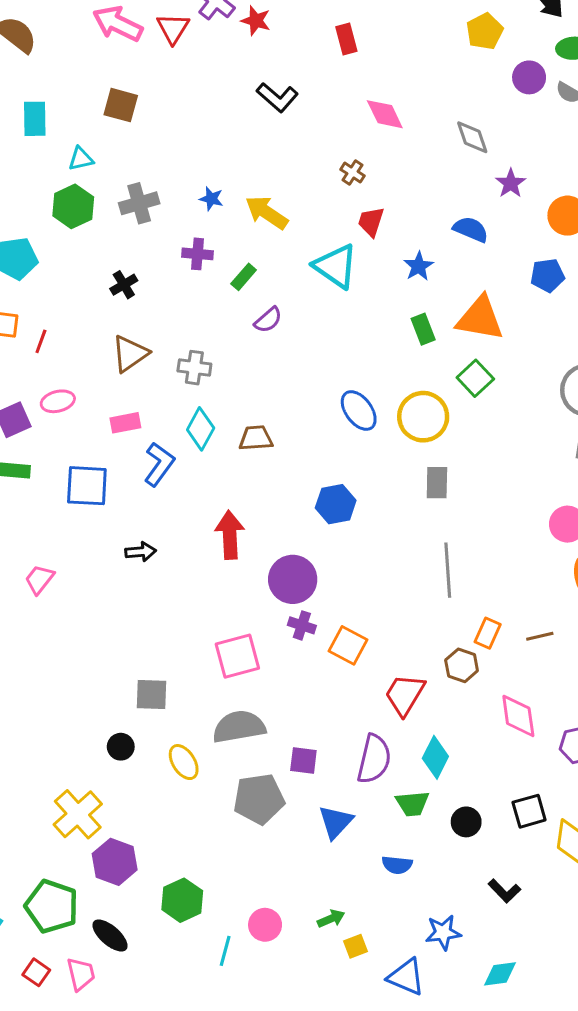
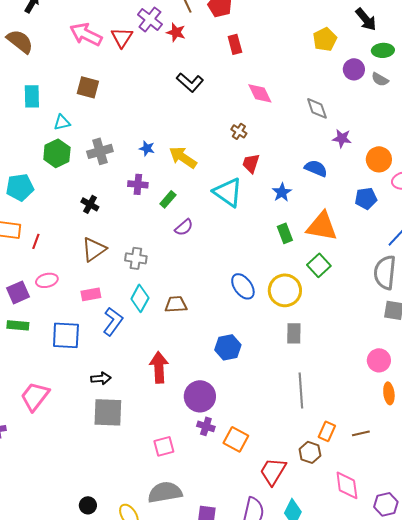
purple star: (511, 183) -> (342, 138), turned -30
black cross: (124, 285) -> (90, 204), turned -30
pink trapezoid: (39, 579) -> (35, 396), size x1.5
pink square: (237, 656) -> (164, 446), size x0.7
gray square: (151, 695) -> (108, 412), moved, size x1.4

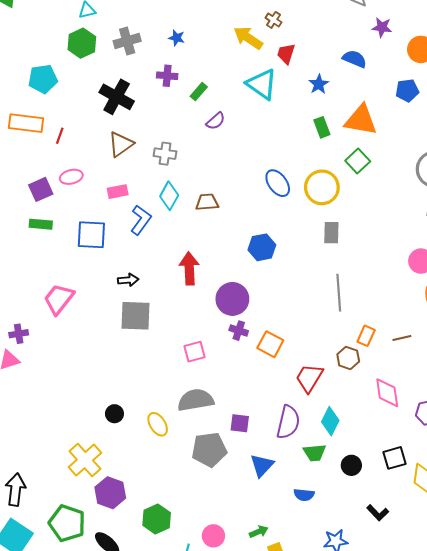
yellow arrow: (183, 157) -> (248, 38), moved
black cross: (90, 204) -> (117, 97), size x1.8

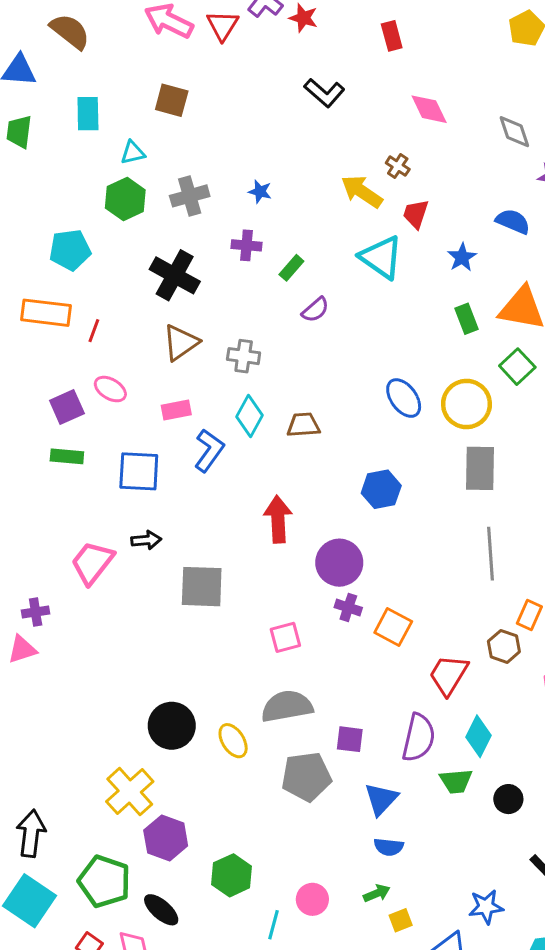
pink ellipse: (71, 177) -> (110, 389), turned 45
gray rectangle: (331, 233) -> (480, 468), size x1.4
black arrow: (128, 280) -> (146, 540), moved
black circle: (114, 414) -> (172, 726), size x1.8
blue semicircle: (304, 495) -> (389, 847), moved

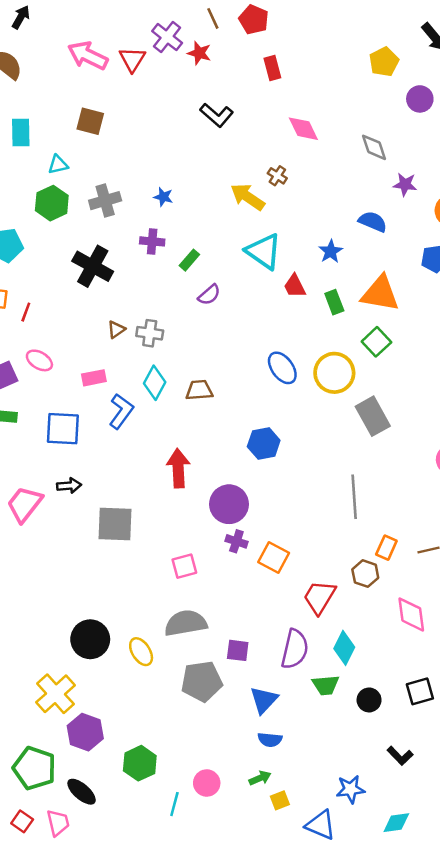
red trapezoid: (416, 214) -> (295, 286), moved, turned -45
brown triangle: (181, 343) -> (116, 329), moved, size x0.6
gray rectangle: (480, 468) -> (373, 416), moved, turned -30

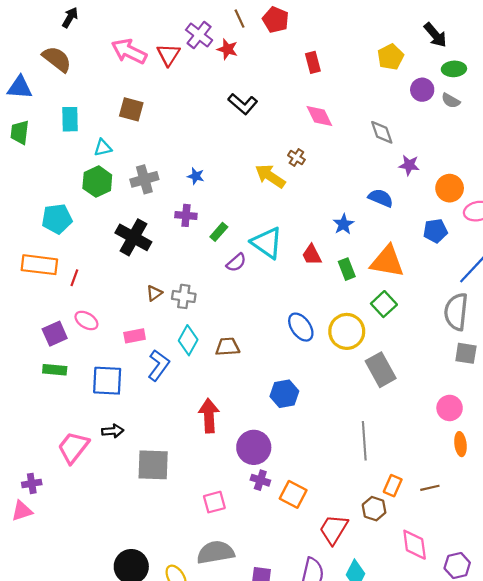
red rectangle: (272, 68) -> (313, 62), moved
cyan triangle: (264, 251) -> (267, 243), moved

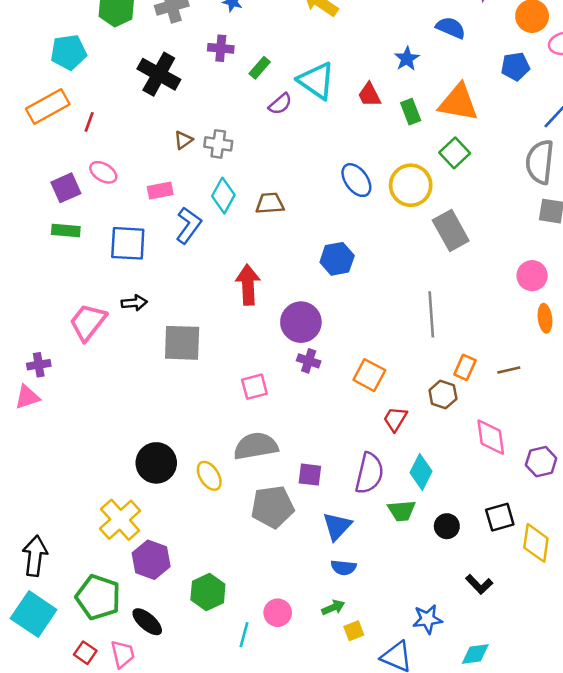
orange rectangle: (39, 265) -> (48, 106), turned -36
orange square: (293, 494) -> (369, 375), moved
red trapezoid: (334, 529) -> (395, 419), size x0.7

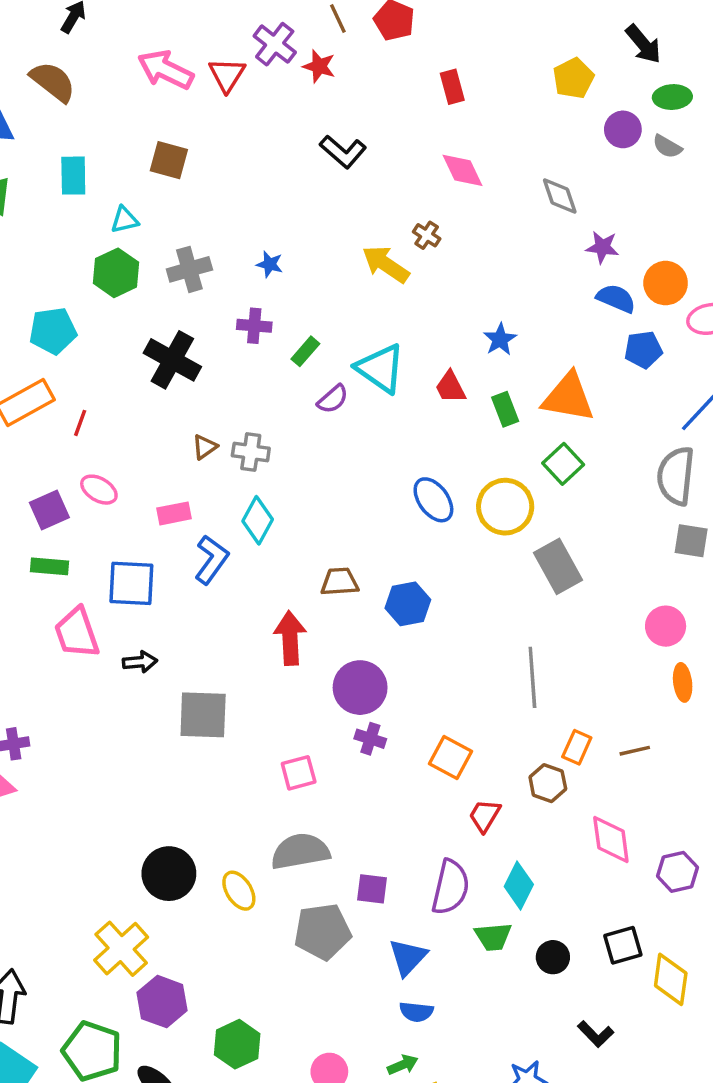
blue semicircle: (451, 28) -> (616, 298), moved
brown trapezoid: (270, 203) -> (340, 582), moved
pink trapezoid: (88, 322) -> (77, 633), moved, turned -57

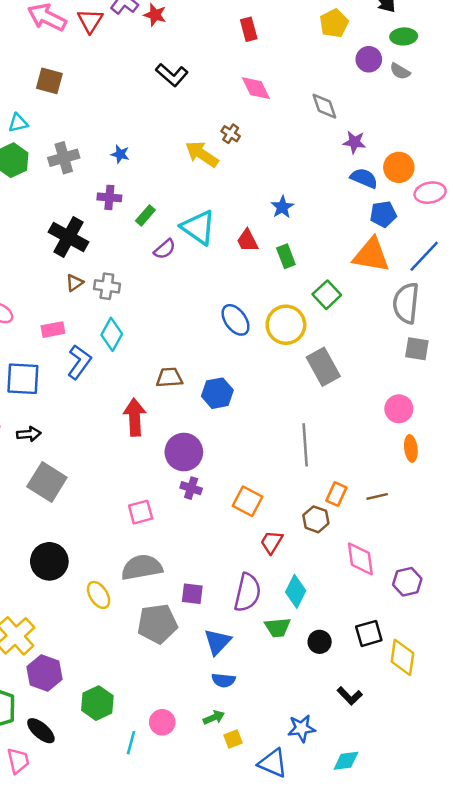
black cross: (172, 360) -> (69, 237), moved
orange triangle: (568, 397) -> (371, 255), moved
gray square: (203, 715) -> (47, 482), moved, turned 30
black circle: (169, 874) -> (49, 561), moved

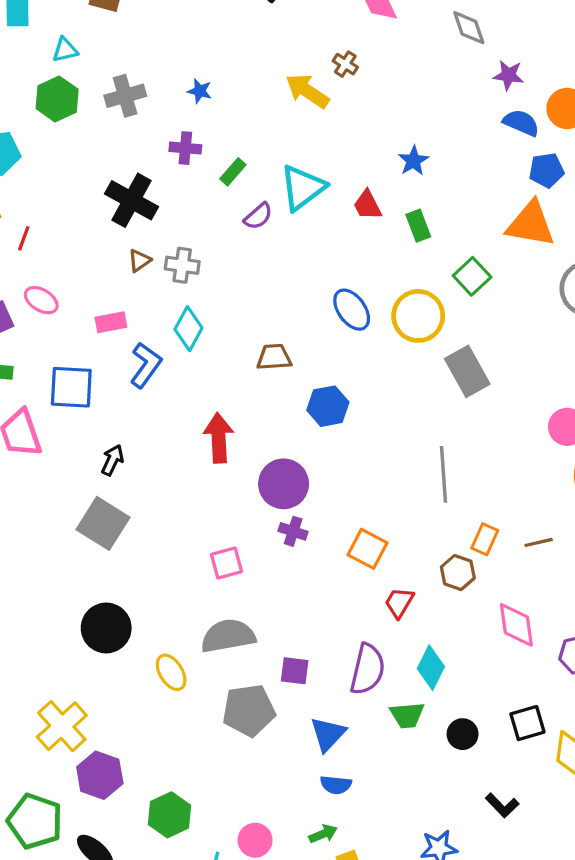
cyan triangle: (198, 227) -> (303, 188), turned 48
brown trapezoid: (169, 378) -> (274, 357), moved
black arrow: (29, 434) -> (112, 460), moved, turned -60

